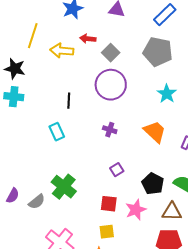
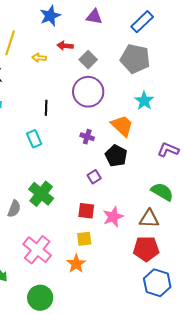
yellow arrow: (62, 51) -> (39, 58), size x0.6
orange trapezoid: (155, 132) -> (122, 126), moved
black pentagon: (153, 184) -> (116, 156), moved
gray semicircle: (37, 202) -> (14, 209), turned -30

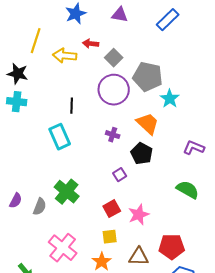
yellow arrow: (39, 58) -> (65, 56), size x1.6
gray pentagon: (135, 59) -> (148, 77), moved
cyan rectangle: (34, 139) -> (60, 137), size x1.4
red square: (86, 211) -> (112, 209), turned -36
brown triangle: (149, 219) -> (139, 257), moved

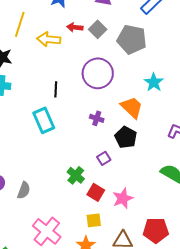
gray square: (114, 58) -> (98, 29), moved
gray pentagon: (148, 77) -> (132, 39), moved
green cross: (67, 192) -> (76, 175), moved, size x0.7
red square: (112, 209) -> (96, 192), turned -30

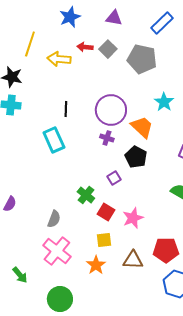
purple circle: (98, 73) -> (111, 110), moved
gray semicircle: (24, 190) -> (54, 219), moved

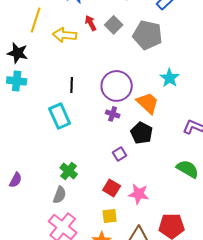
red arrow: (85, 47) -> (91, 23), turned 56
green cross: (86, 195) -> (69, 171), moved
pink star: (133, 218) -> (139, 194), turned 30

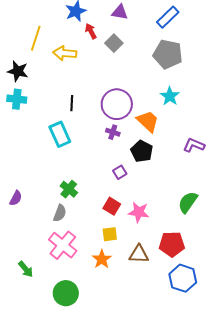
red arrow: (91, 23) -> (91, 31), moved
gray pentagon: (148, 35) -> (168, 54), moved
green semicircle: (188, 169) -> (188, 202), moved, turned -85

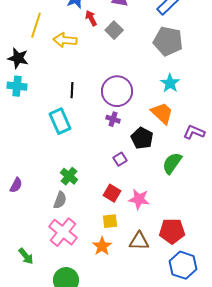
orange trapezoid: (148, 121) -> (162, 113), moved
green semicircle: (188, 202) -> (172, 163), moved

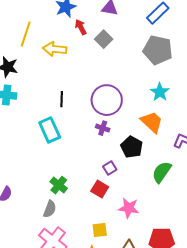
red square: (112, 193) -> (100, 189), moved

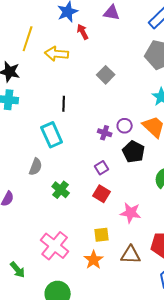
gray square: (104, 39) -> (106, 75), moved
purple circle: (107, 100) -> (125, 126), moved, size x0.5
purple square: (110, 168) -> (102, 168), moved
gray semicircle: (50, 209) -> (36, 167), moved

